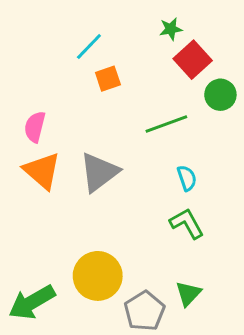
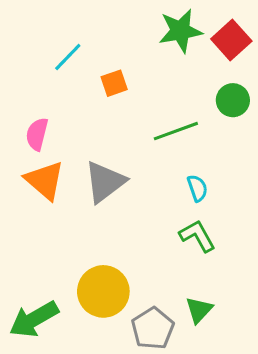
green star: (171, 29) -> (180, 31), size x1.8
cyan line: (89, 46) -> (68, 57), moved
red square: (193, 60) -> (231, 40), moved

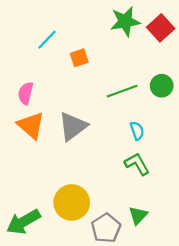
green circle: (233, 100) -> (162, 86), moved

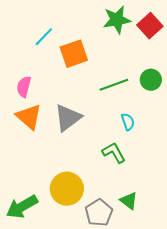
orange square: (79, 58) -> (74, 54), size x1.6
green L-shape: (137, 164) -> (114, 153), moved
green triangle: (138, 215) -> (129, 201), turned -36

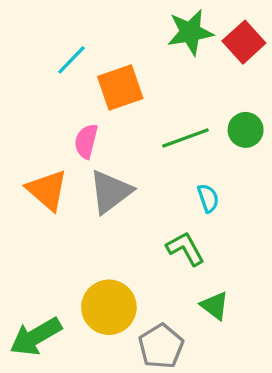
pink semicircle: (24, 87) -> (86, 141), moved
green triangle: (129, 201) -> (215, 306), moved

